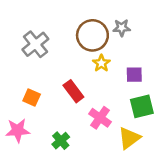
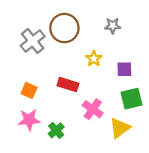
brown circle: (92, 35) -> (64, 28), moved
red rectangle: (73, 91) -> (68, 85), turned -36
pink star: (18, 130) -> (29, 120), moved

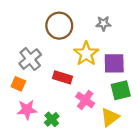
gray cross: (33, 41) -> (30, 59), moved
yellow star: (94, 59) -> (86, 54), size x1.6
purple square: (124, 69) -> (114, 63), size x1.5
orange square: (29, 90) -> (18, 84), moved

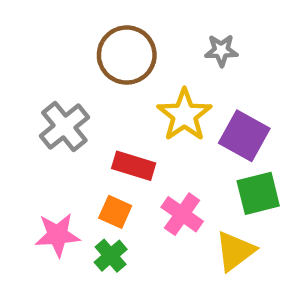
purple square: (114, 63) -> (244, 136), turned 30
orange square: (18, 84) -> (115, 212), moved

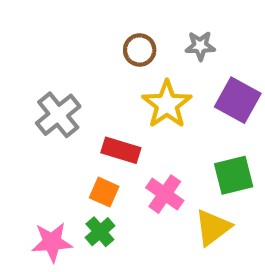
brown circle: (127, 55) -> (140, 50), moved, size x0.6
purple square: (244, 136) -> (238, 100), moved
pink star: (58, 235) -> (52, 242), moved

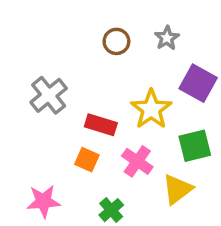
gray star: (200, 46) -> (167, 38), turned -30
yellow star: (167, 104) -> (151, 109), moved
green cross: (100, 232) -> (111, 210), moved

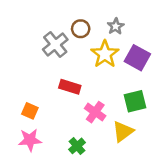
gray cross: (49, 95) -> (55, 44), moved
yellow star: (151, 109) -> (105, 54), moved
orange square: (87, 160) -> (30, 111), moved

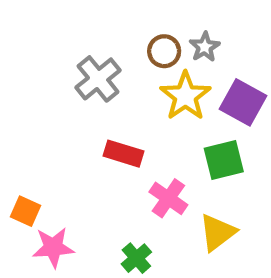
brown circle: (81, 29) -> (164, 51), moved
green square: (135, 101) -> (224, 160), moved
orange square: (30, 111) -> (26, 211), moved

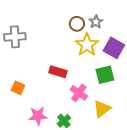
gray cross: (98, 79) -> (15, 37), moved, turned 35
orange square: (26, 211) -> (18, 88), moved
pink star: (53, 247) -> (38, 116), moved

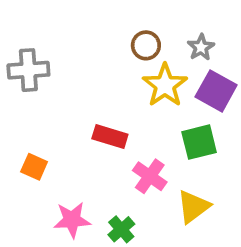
gray star: (96, 22) -> (201, 47), moved

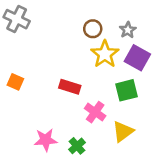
gray cross: (28, 70) -> (17, 19), moved, turned 30
orange square: (34, 167) -> (15, 82), moved

